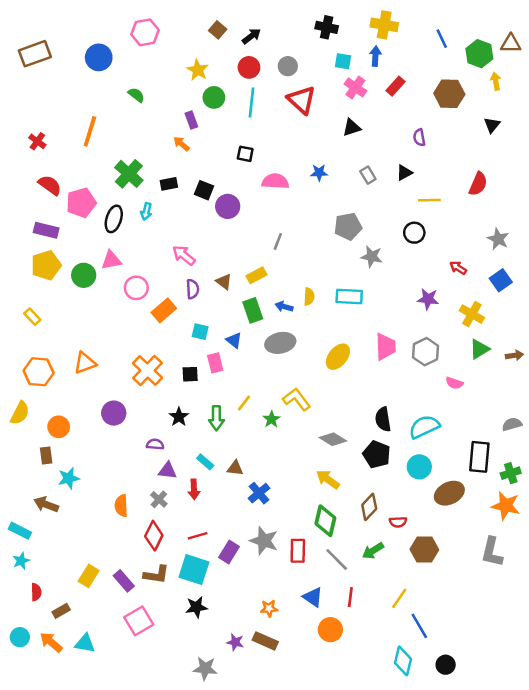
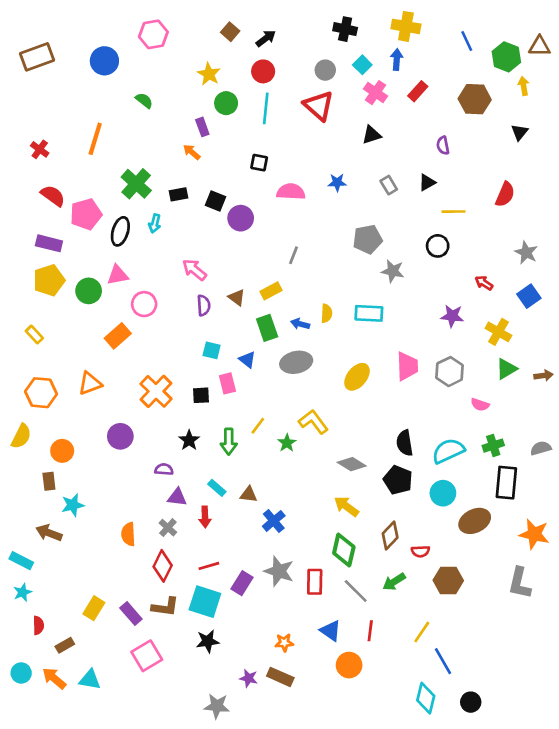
cyan square: (343, 61) -> (362, 65), turned 36
gray circle: (288, 66) -> (325, 70), moved
orange rectangle: (164, 310) -> (118, 336), moved
green cross: (511, 473) -> (493, 446), moved

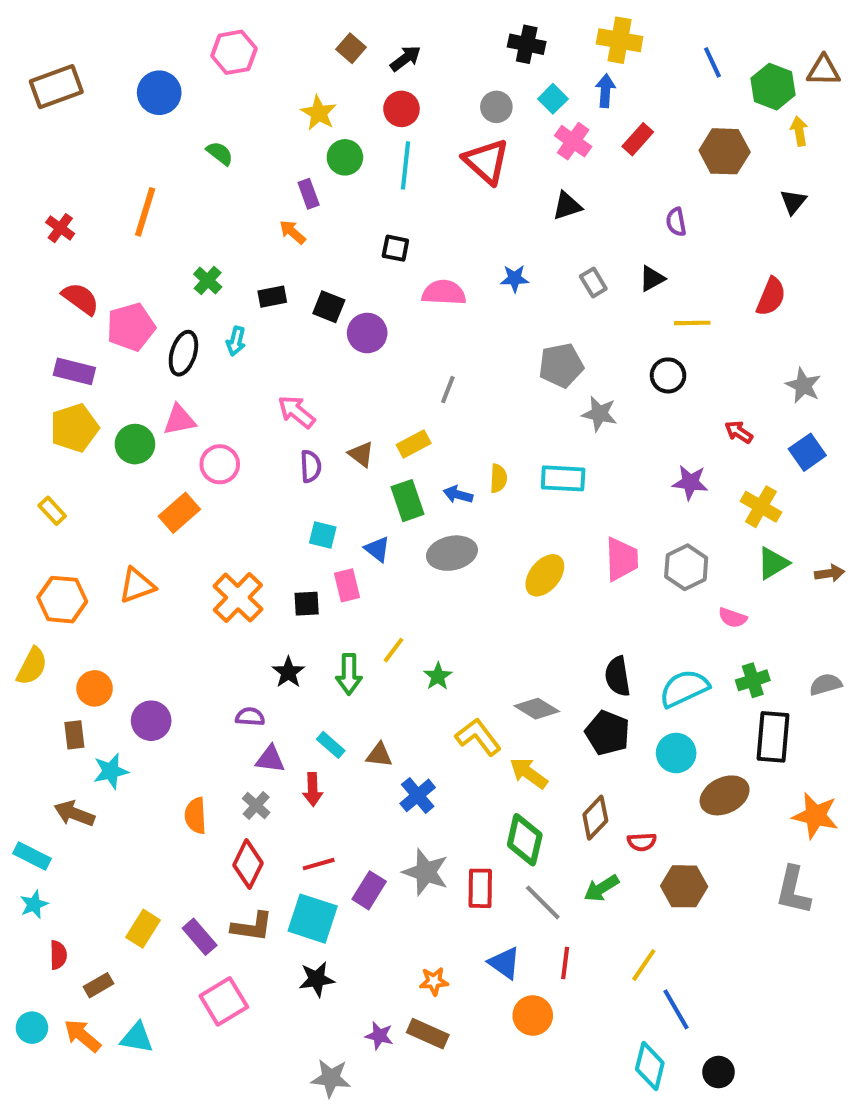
green cross: (136, 184) -> (208, 281), size x0.6
yellow L-shape: (313, 422) -> (478, 737), moved
purple circle: (120, 436) -> (151, 721), moved

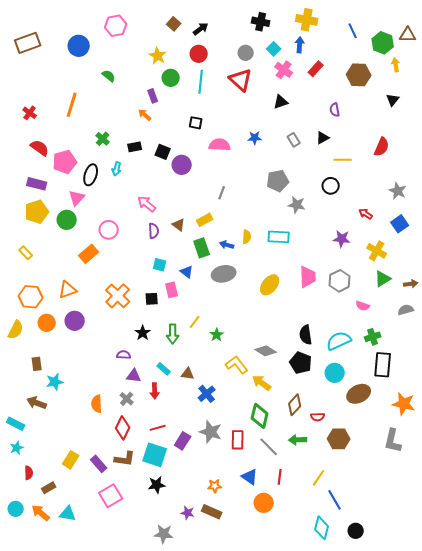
pink triangle: (179, 420) -> (77, 198), moved, turned -36
gray semicircle: (826, 684) -> (406, 310), moved
orange circle: (95, 688) -> (47, 323), moved
purple circle: (151, 721) -> (75, 321), moved
green arrow: (601, 888) -> (298, 440), turned 30

